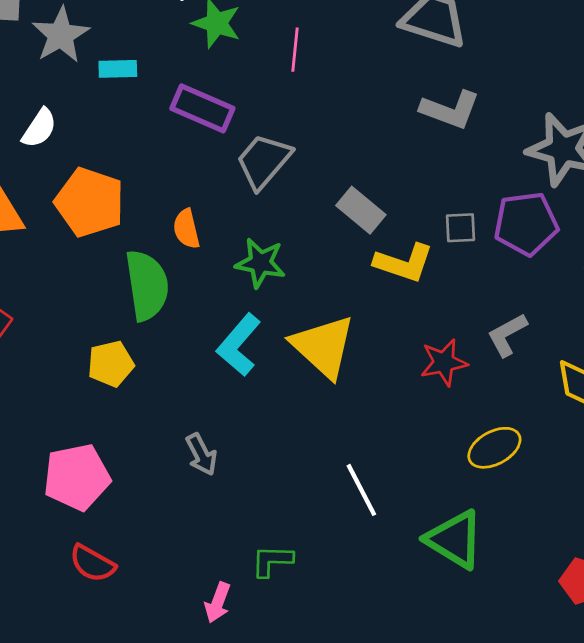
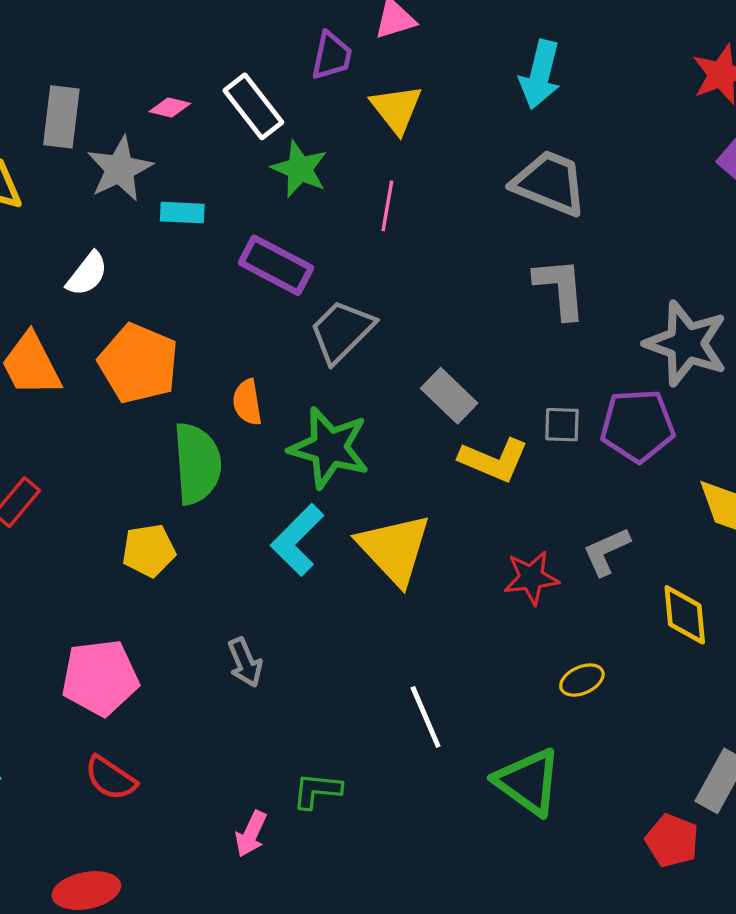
gray L-shape: (450, 110) -> (560, 288), turned -120
green star: (260, 263) -> (329, 448), size x1.4
yellow ellipse: (494, 448) -> (582, 680), size x0.7

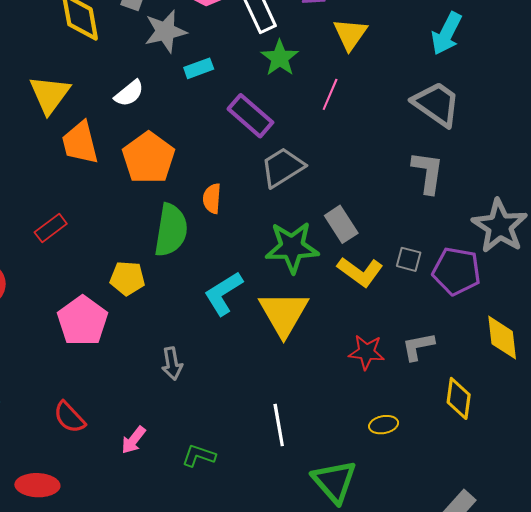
cyan rectangle: (182, 213) -> (199, 68), turned -36
green star: (329, 448) -> (292, 247), moved, turned -30
pink pentagon: (100, 678) -> (83, 321), moved, turned 30
pink arrow: (251, 834) -> (133, 440), moved

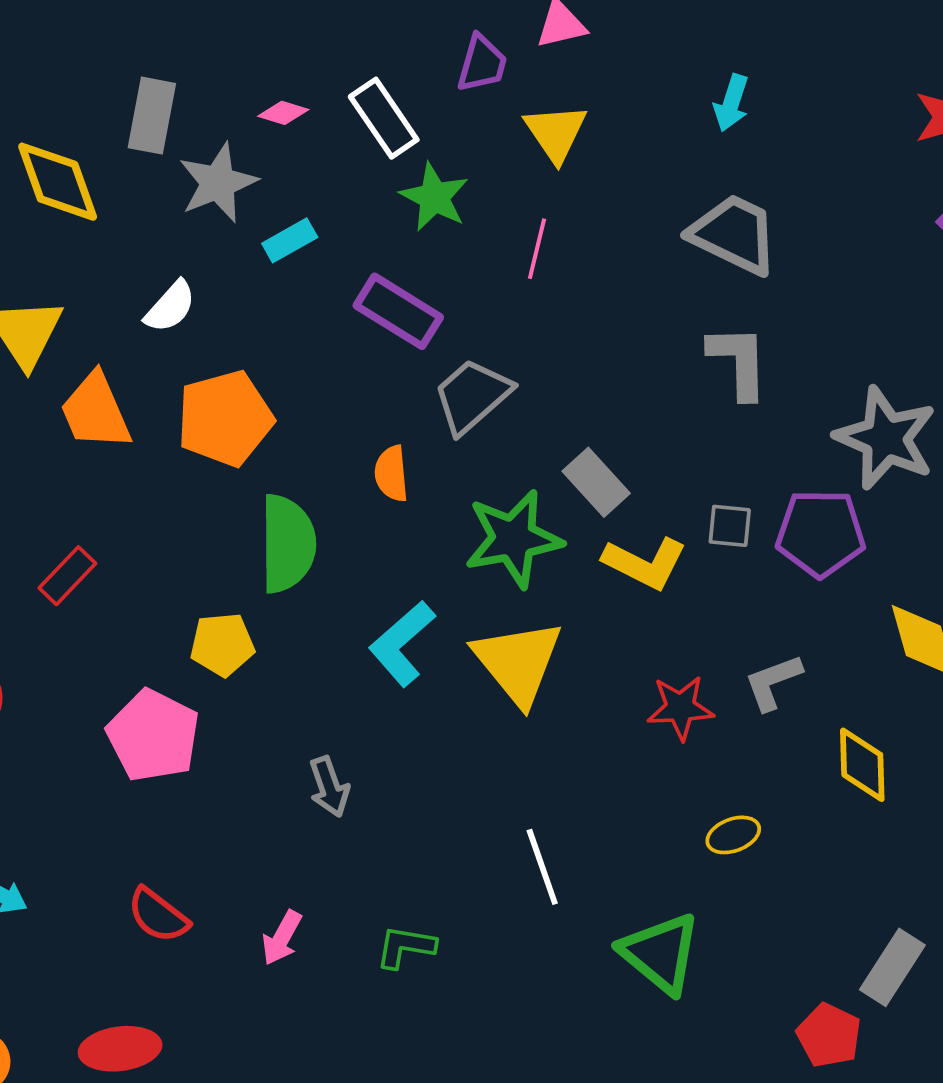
cyan arrow: (447, 34) -> (731, 103), size x0.7
orange pentagon: (149, 158) -> (225, 418), turned 30
orange semicircle: (212, 199) -> (391, 474), moved

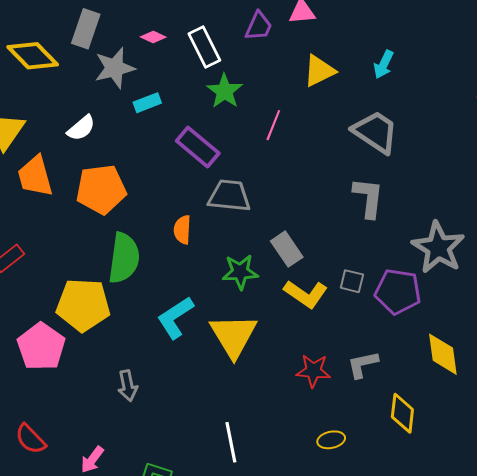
yellow triangle: (556, 133) -> (319, 71), moved, turned 30
yellow diamond: (58, 182) -> (33, 56), turned -33
gray trapezoid: (472, 396) -> (229, 196), turned 39
green star: (513, 539) -> (240, 272), size x0.7
yellow pentagon: (222, 644) -> (83, 305), size x1.6

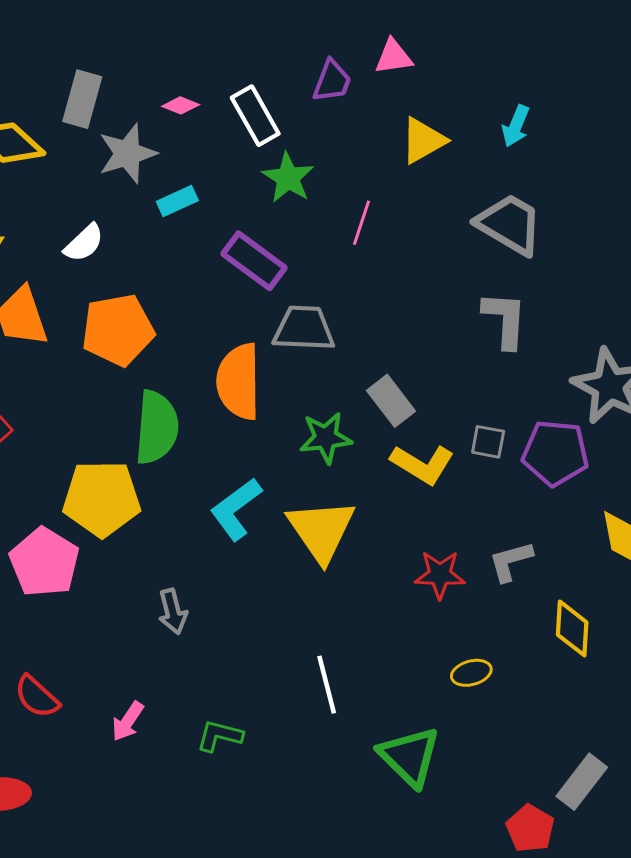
orange semicircle: (182, 230) -> (239, 382), size x1.8

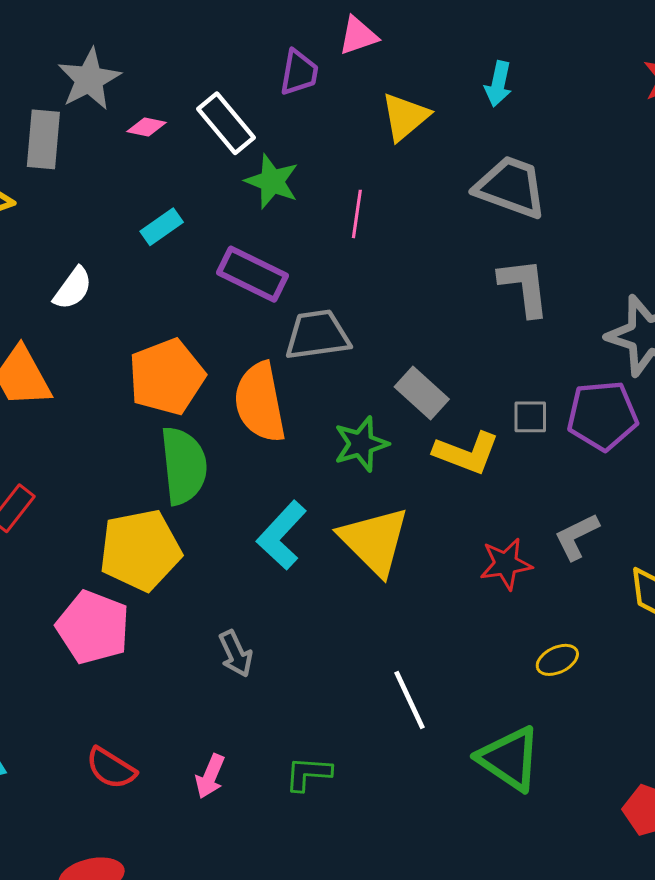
gray star: (127, 153) -> (89, 79), moved
orange pentagon: (118, 330) -> (167, 377), moved

